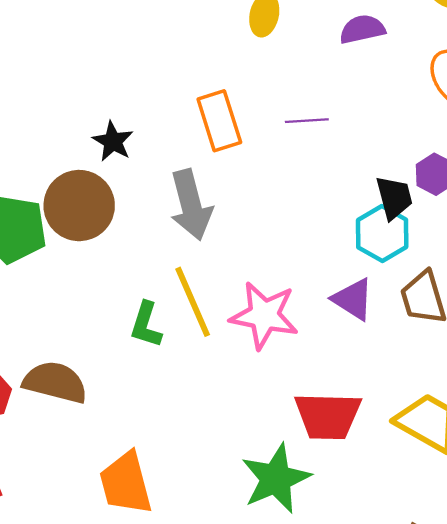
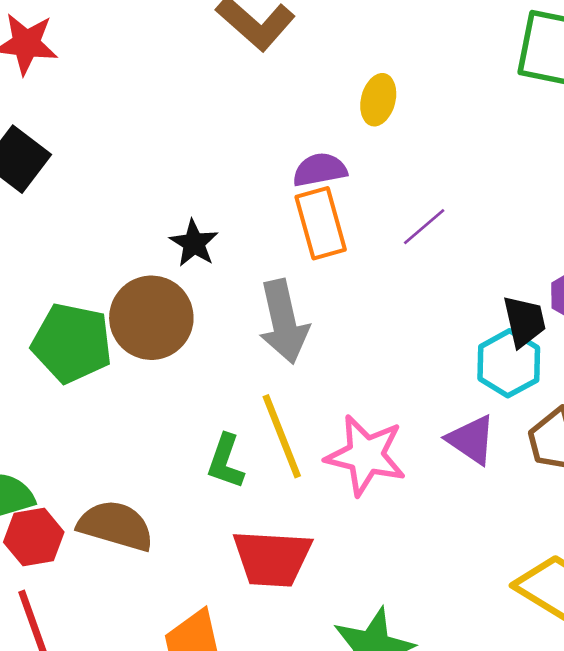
purple semicircle: (362, 29) -> (320, 170), moved
purple line: (307, 121) -> (424, 227), turned -39
red trapezoid: (328, 416) -> (272, 558), moved

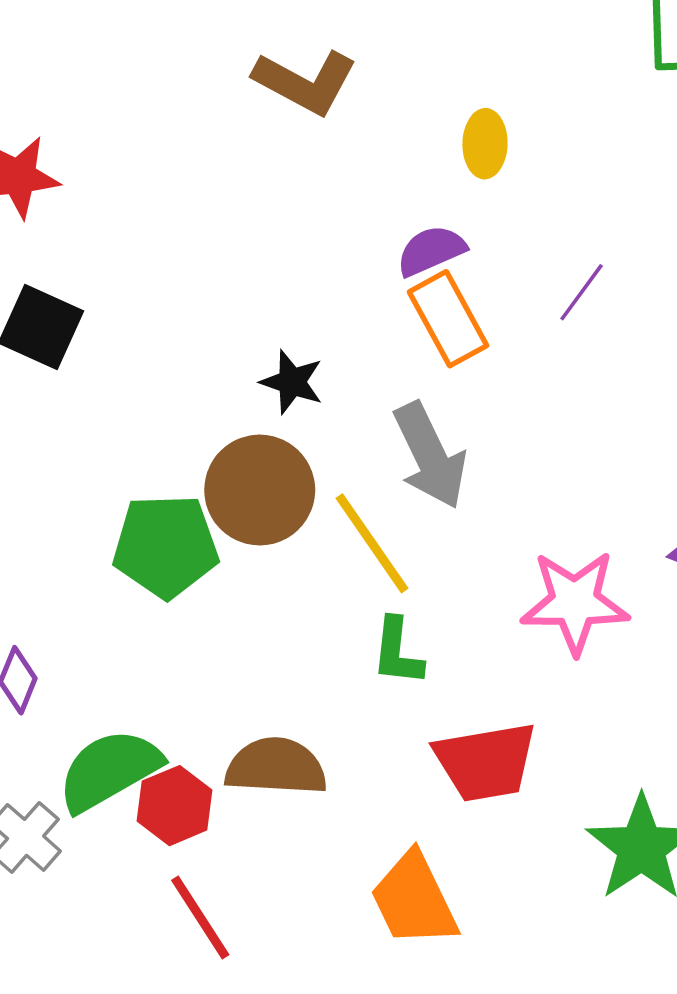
yellow line: (282, 436) -> (372, 543), moved

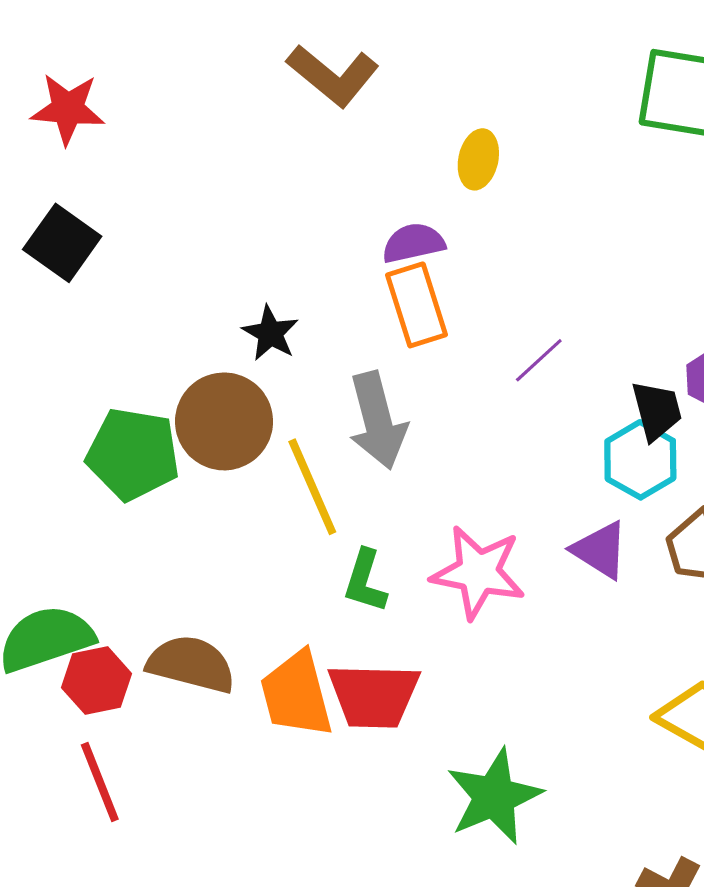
purple line: (582, 292) -> (539, 360), moved
green L-shape: (397, 652) -> (365, 581), moved
orange trapezoid: (414, 900) -> (296, 694), moved

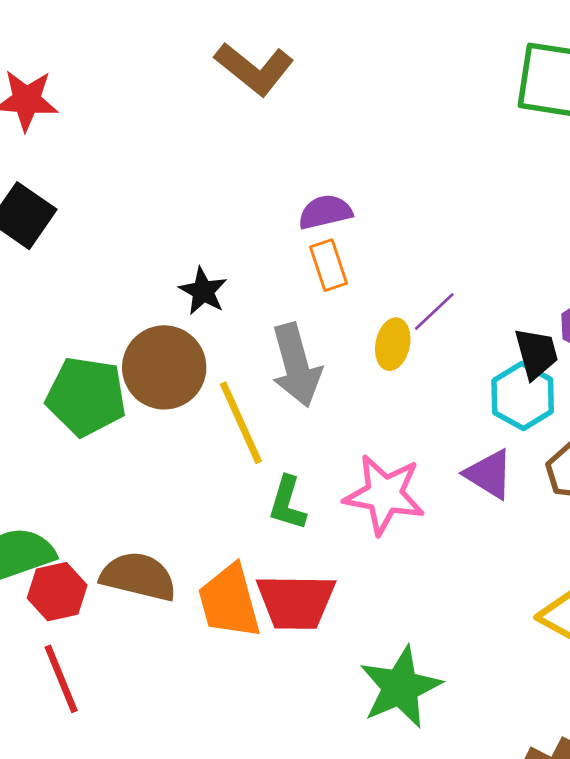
yellow ellipse: (478, 159) -> (393, 344), moved
orange rectangle: (417, 305) -> (328, 265), size x0.7

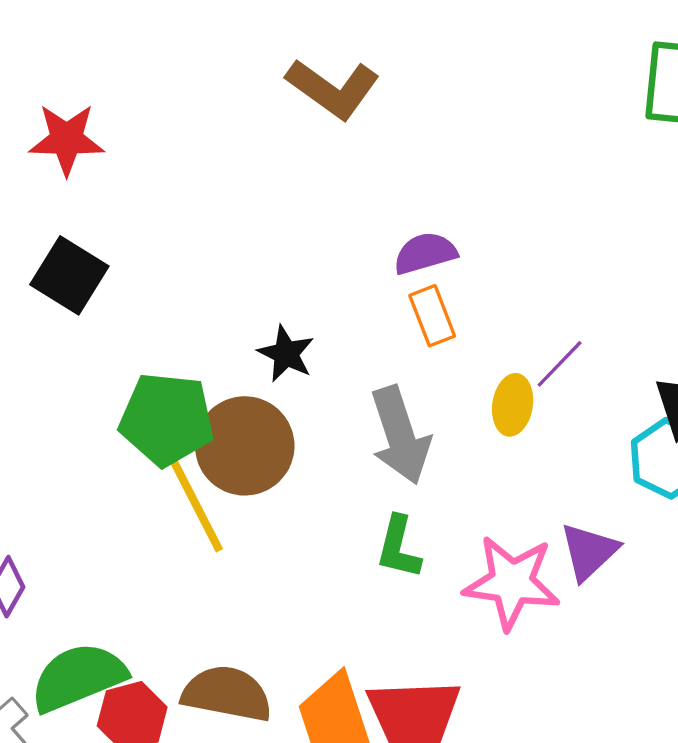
green pentagon: (86, 396) -> (167, 419), moved
yellow line: (241, 423) -> (196, 504), moved
purple triangle: (489, 474) -> (589, 552), moved, turned 48
green L-shape: (287, 503) -> (399, 547), moved

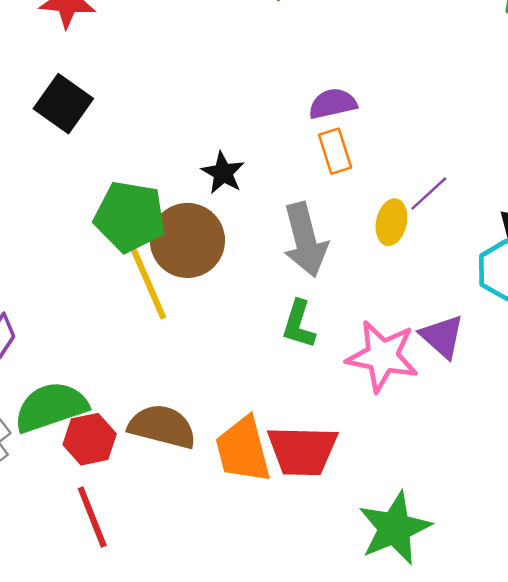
purple triangle: (589, 552) -> (442, 336), turned -39

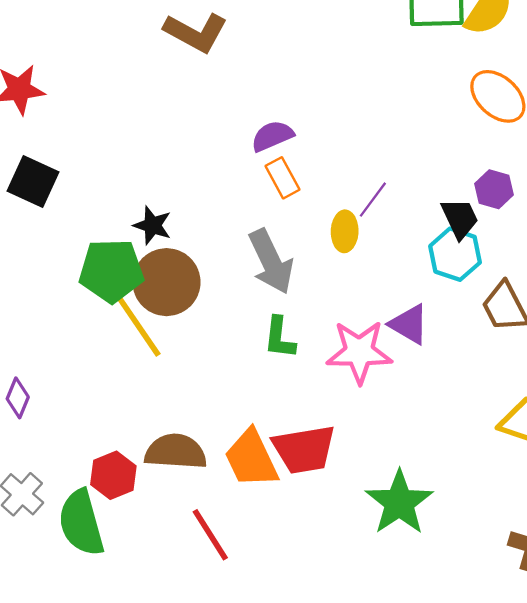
black star: (223, 173) -> (152, 225), moved
green semicircle: (51, 407) -> (81, 523), moved, turned -76
red line: (92, 517) -> (210, 535), moved

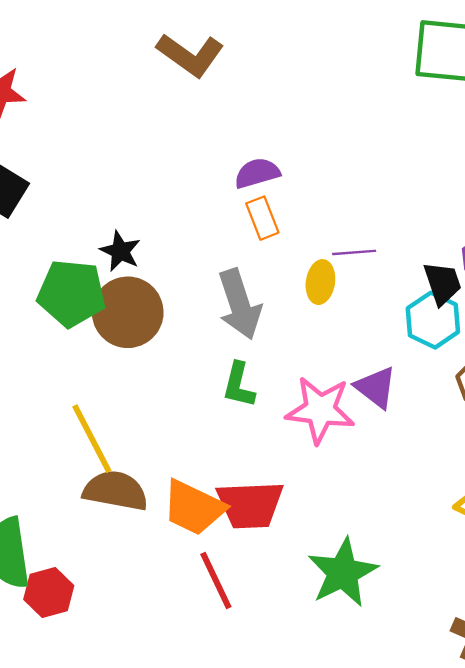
purple line: (373, 200) -> (354, 252), turned 42
yellow line: (138, 326) -> (92, 439), moved
orange trapezoid: (251, 459) -> (194, 508), turned -46
red hexagon: (113, 475) -> (49, 593), moved
red line: (210, 535) -> (216, 580), moved

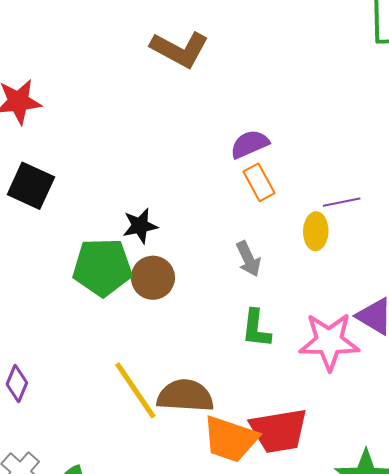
black star: (120, 251) -> (140, 226), turned -30
gray arrow: (240, 304) -> (248, 259), size x0.6
brown circle: (128, 312) -> (153, 278), size x0.7
brown semicircle: (115, 491) -> (185, 396), moved

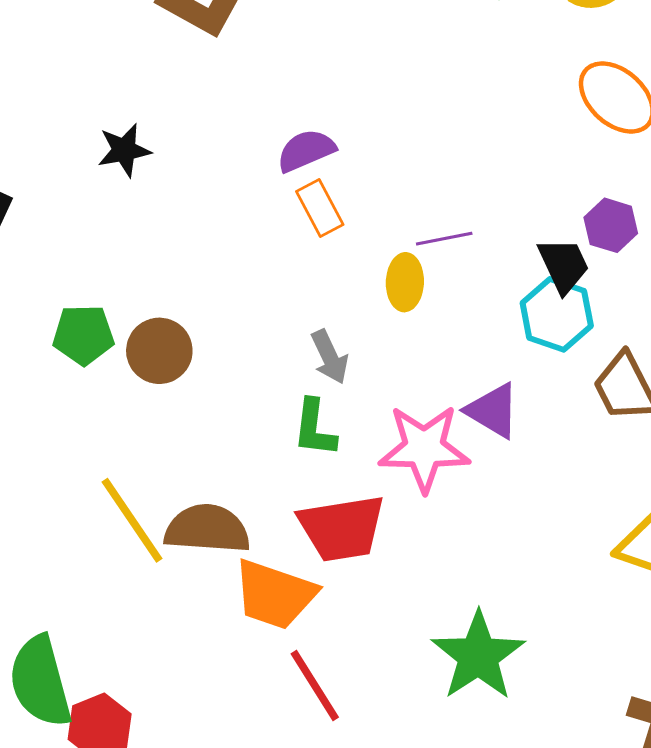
black star: (140, 226) -> (124, 150), moved
gray arrow: (248, 259) -> (330, 357), moved
green pentagon: (102, 267) -> (83, 335), size x0.7
red trapezoid: (279, 431) -> (342, 528), moved

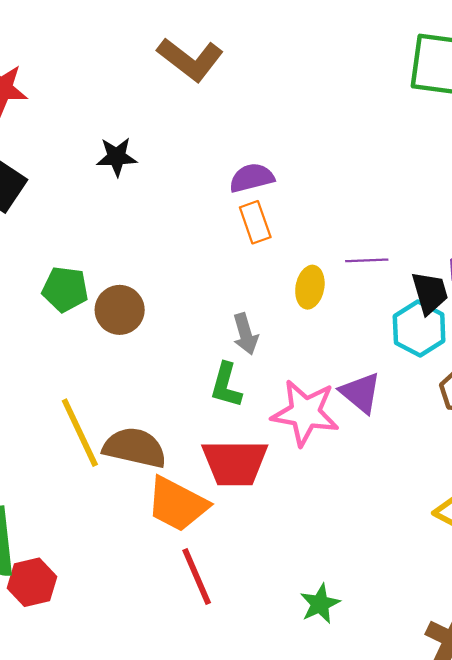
purple line: (444, 239) -> (367, 260), moved
green star: (478, 656) -> (320, 604), moved, size x0.6

